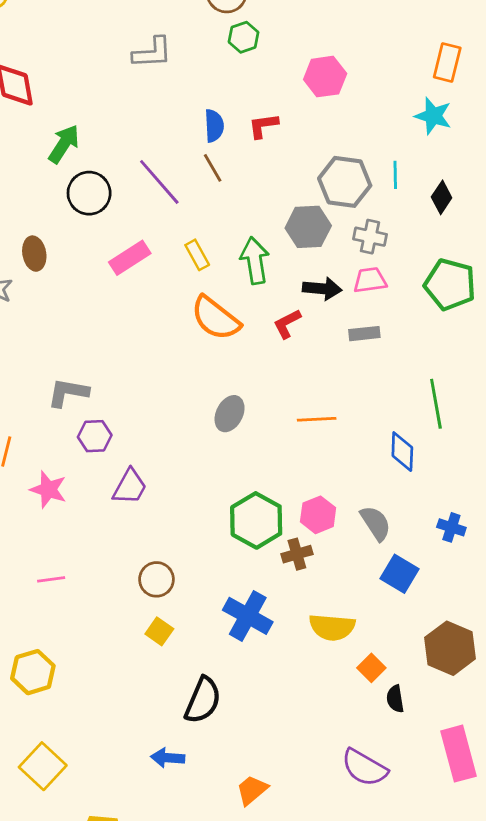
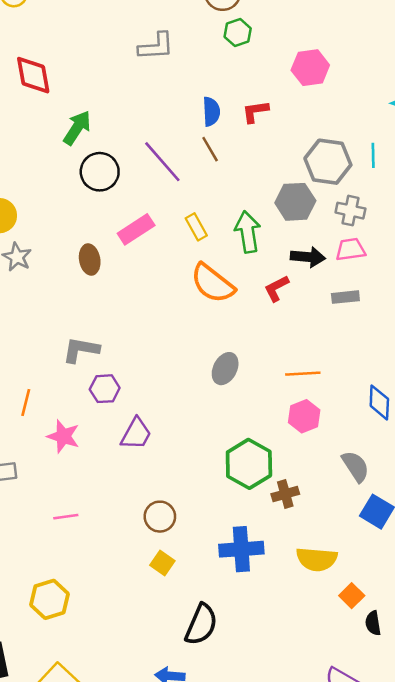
brown ellipse: (34, 254) -> (90, 259), moved
pink hexagon: (318, 515) -> (304, 416), moved
blue cross: (248, 616) -> (241, 549), turned -33

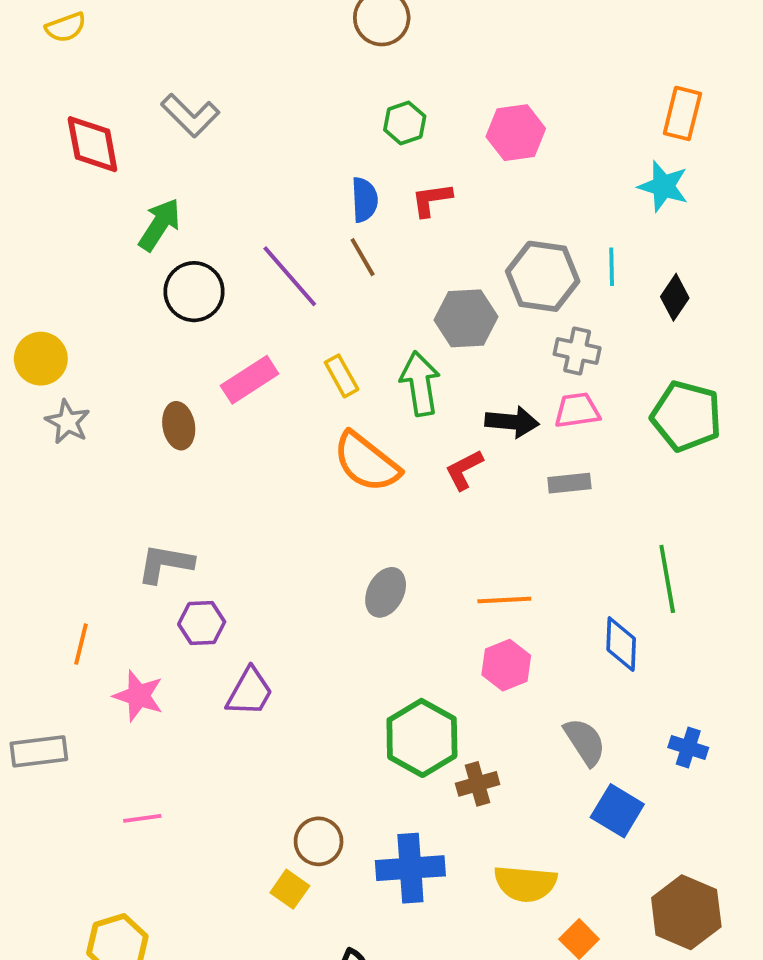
green hexagon: (238, 33) -> (405, 123), moved
gray L-shape: (156, 46) -> (190, 115), moved, turned 48
gray hexagon: (295, 202) -> (466, 318), moved
brown circle: (160, 517) -> (319, 841), moved

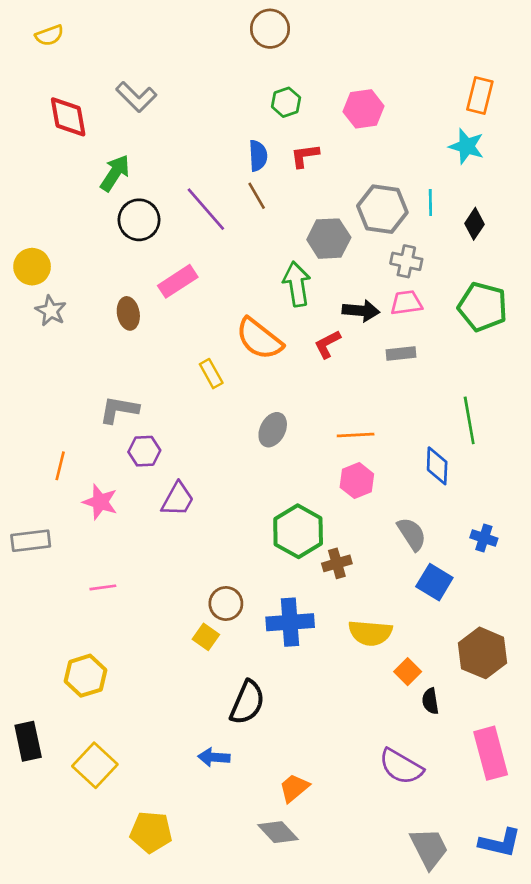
yellow rectangle: (342, 376) -> (211, 374), moved

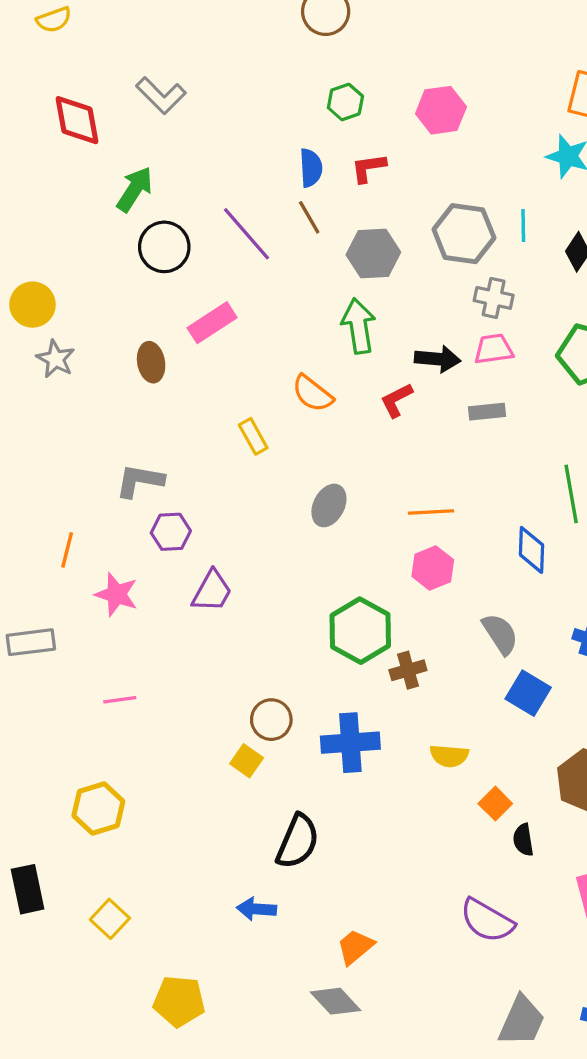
gray hexagon: (329, 239) -> (373, 253), moved
orange semicircle: (259, 339) -> (312, 393), size x0.7
yellow semicircle: (370, 633) -> (449, 756), size x0.7
yellow square: (95, 765) -> (110, 919), size x0.7
gray trapezoid: (429, 848) -> (522, 1021), turned 51

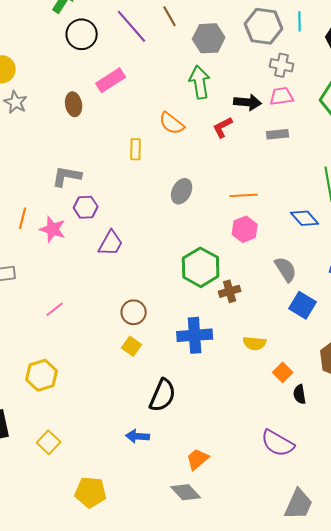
yellow rectangle: (253, 436) -> (136, 149), turned 30
blue diamond: (532, 550) -> (305, 218), turned -44
pink star: (116, 594) -> (53, 229), moved
pink line: (120, 700) -> (55, 309), turned -30
brown circle: (271, 720) -> (134, 312), moved

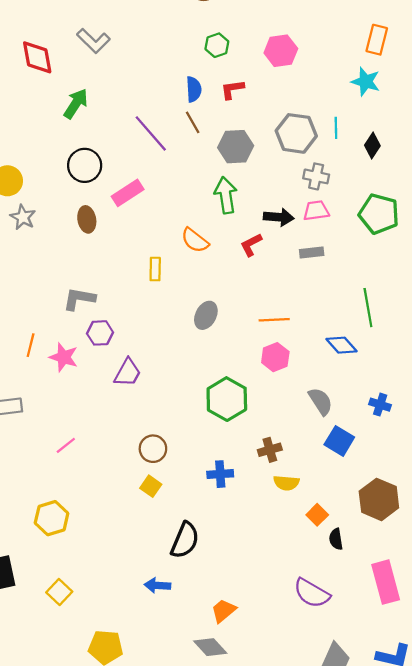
black circle: (82, 34) -> (85, 165), moved
brown cross: (230, 291) -> (270, 450), moved
blue cross: (195, 335) -> (220, 474), size x0.7

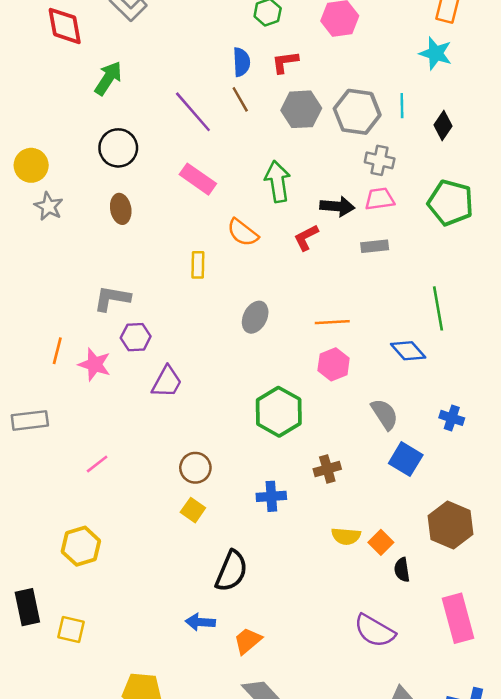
gray hexagon: (236, 147) -> (301, 109), moved
pink rectangle: (128, 193) -> (198, 179), moved, turned 68
yellow semicircle: (286, 483) -> (346, 536), moved
yellow square: (59, 592) -> (71, 630), moved, turned -30
orange trapezoid: (224, 611) -> (248, 641), moved

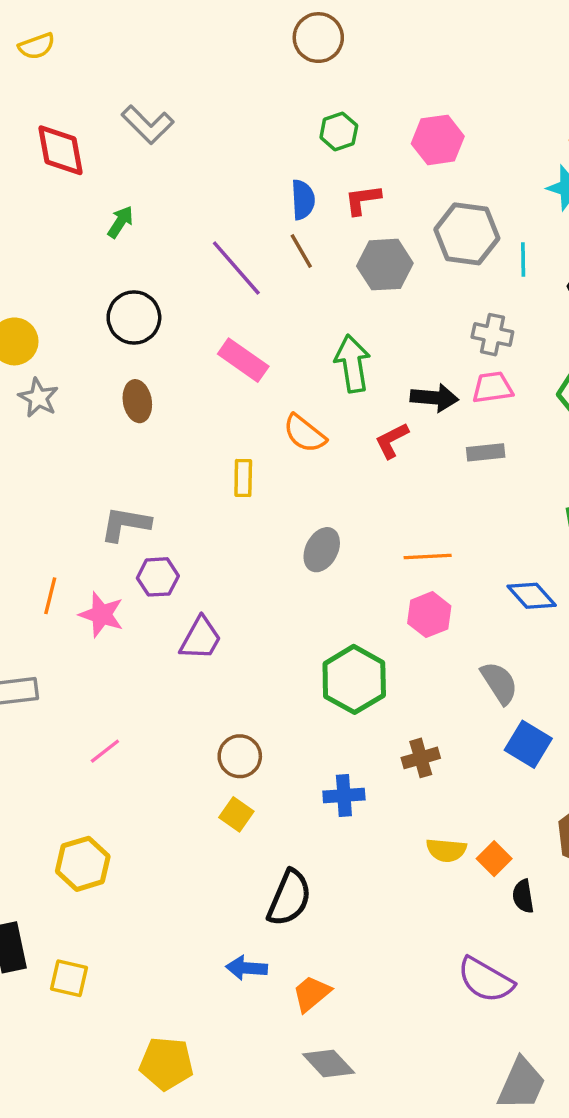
green arrow: (108, 78) -> (120, 222), size x0.7
gray hexagon: (357, 112) -> (467, 234), moved

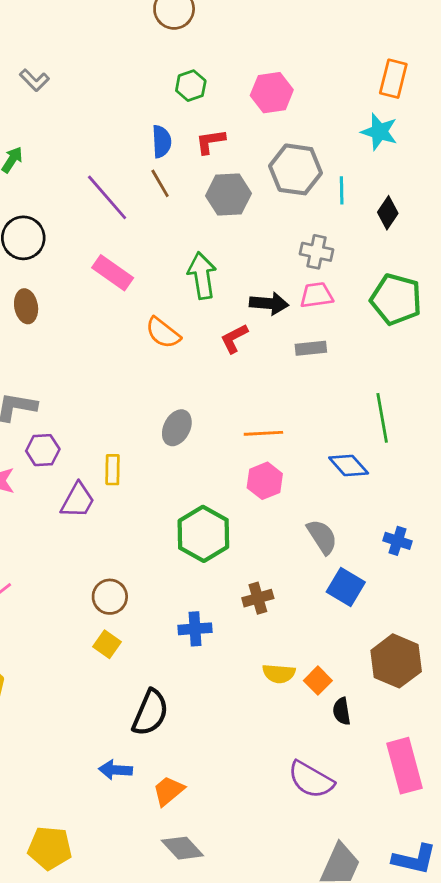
gray L-shape: (148, 125) -> (34, 80), size x0.7
yellow rectangle: (243, 478) -> (113, 470), moved

